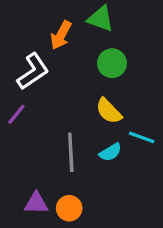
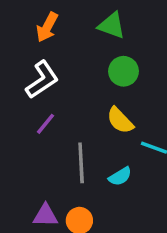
orange arrow: (61, 35) -> (47, 27), moved
purple line: (16, 114) -> (45, 124), moved
cyan semicircle: (110, 152) -> (120, 176), moved

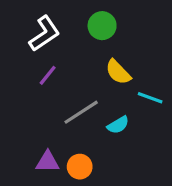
green circle: (123, 71) -> (102, 26), moved
gray line: (81, 163) -> (81, 112), turned 60

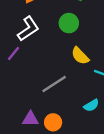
purple line: (48, 75) -> (14, 54), moved
cyan semicircle: (118, 125) -> (91, 105), moved

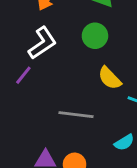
gray line: (54, 84) -> (76, 115), turned 40

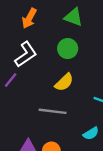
yellow semicircle: (110, 78) -> (64, 82), moved, turned -90

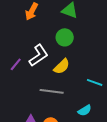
white L-shape: (26, 54) -> (39, 55), moved

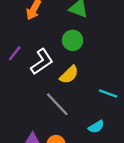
purple line: (16, 64) -> (15, 53), moved
gray line: (52, 91) -> (57, 104), turned 40

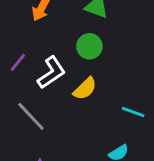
gray line: (57, 104) -> (31, 116), moved

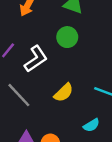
yellow semicircle: (85, 89) -> (64, 93), moved

